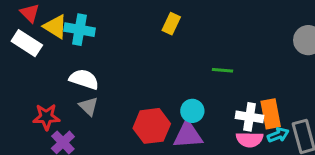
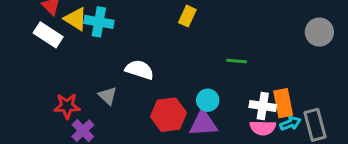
white semicircle: (84, 79) -> (139, 70), moved

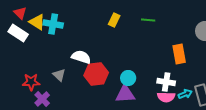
green line: (237, 61) -> (148, 20), moved
orange rectangle: (283, 103) -> (179, 54), moved
red hexagon: (169, 115) -> (96, 74), moved

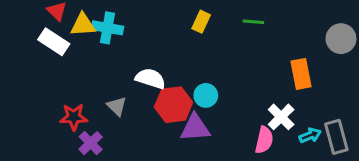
yellow triangle: (37, 22) -> (83, 25), turned -36
cyan circle: (128, 78) -> (206, 95), moved
white cross: (166, 82) -> (281, 117), turned 36
purple triangle: (125, 94) -> (195, 128), moved
pink semicircle: (166, 97) -> (264, 140), moved, turned -78

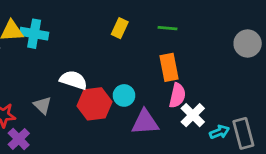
orange rectangle: (301, 74) -> (169, 67), moved
purple triangle: (195, 128) -> (145, 122), moved
pink semicircle: (264, 140) -> (177, 95), moved

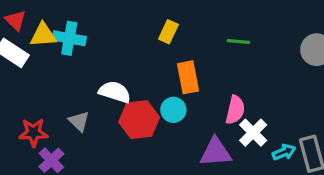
green line: (168, 28) -> (238, 42), moved
orange rectangle: (169, 67) -> (188, 77), moved
purple triangle: (145, 122) -> (216, 152), moved

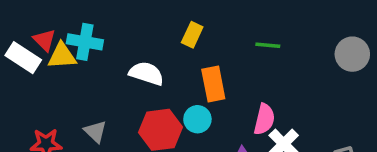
red triangle: (16, 20) -> (44, 40), moved
yellow triangle: (43, 35) -> (62, 56), moved
white semicircle: (115, 92) -> (146, 73), moved

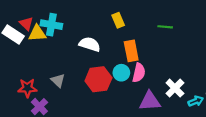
yellow rectangle: (192, 35) -> (118, 20), turned -48
pink semicircle: (264, 119) -> (139, 73), moved

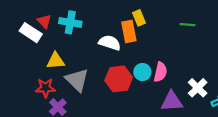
yellow triangle: (37, 33) -> (56, 61), moved
orange rectangle: (131, 51) -> (129, 31), moved
gray triangle: (58, 80) -> (77, 80), size x1.6

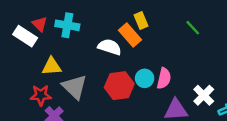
green line: (187, 25) -> (193, 28), turned 42
orange rectangle: (129, 31) -> (130, 35), turned -30

